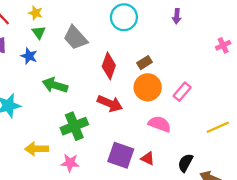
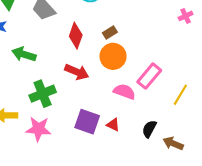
pink rectangle: (182, 92) -> (149, 76), moved, size x1.4
yellow line: (218, 127) -> (180, 95), turned -35
pink star: (70, 163) -> (38, 129), size x1.4

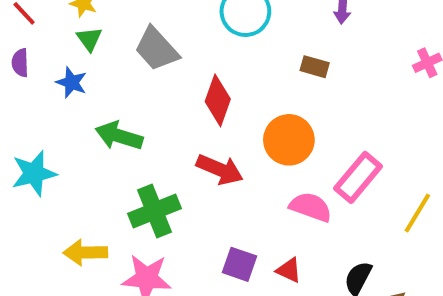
brown rectangle: (110, 33) -> (315, 67), moved, turned 48
purple square: (87, 122) -> (240, 264), size x0.7

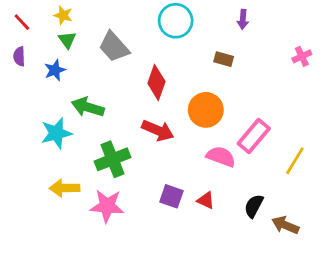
blue star: (72, 83) -> (55, 70), turned 30
cyan star: (34, 173) -> (56, 133), moved

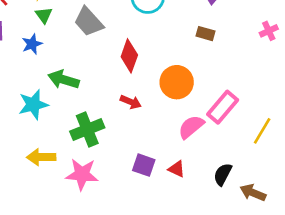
brown rectangle: (224, 59) -> (206, 34), moved
red arrow: (158, 130) -> (131, 102), size x0.7
pink semicircle: (221, 157) -> (191, 127), turned -60

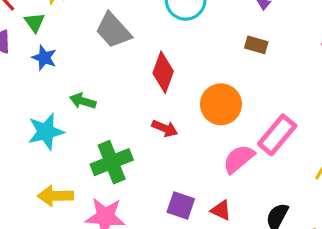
green triangle: (44, 15) -> (35, 22), moved
blue star: (32, 44) -> (44, 58), turned -30
green arrow: (64, 80) -> (83, 101), size x0.7

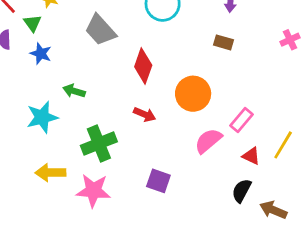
pink rectangle: (277, 135) -> (242, 120), size x0.7
red triangle: (221, 210) -> (251, 156), moved

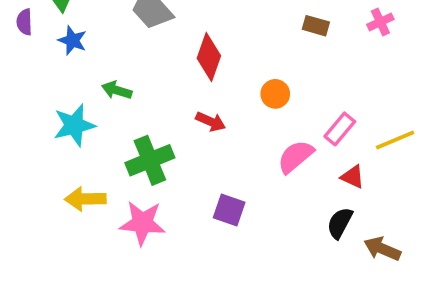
pink cross: (290, 40) -> (380, 22), moved
orange circle: (193, 94) -> (275, 94), size x0.6
yellow line: (283, 145) -> (395, 140), moved, turned 36

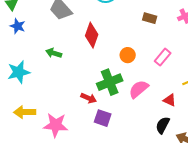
green arrow: (117, 90) -> (54, 53), moved
red arrow: (211, 122) -> (89, 98), moved
pink rectangle: (340, 129) -> (163, 57), moved
green cross: (150, 160) -> (110, 82), moved

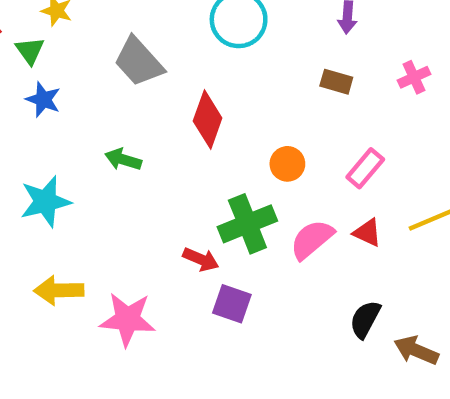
red triangle: (170, 100) -> (367, 233), moved

